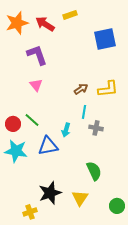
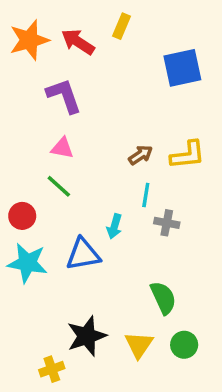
yellow rectangle: (70, 15) -> (121, 26), turned -48
pink triangle: (36, 85) -> (62, 148), turned -40
green line: (32, 120) -> (59, 186), moved
green circle: (117, 206) -> (184, 345), moved

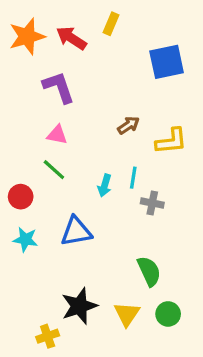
brown arrow: (141, 155) -> (128, 125), moved
cyan arrow: (114, 226) -> (105, 186), moved
cyan star: (27, 263) -> (25, 239), size x0.7

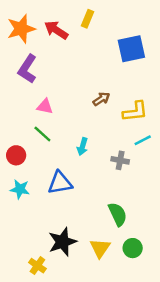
purple L-shape: (59, 87) -> (27, 69), moved, turned -128
cyan line: (133, 178) -> (143, 140), moved, turned 54
yellow cross: (48, 336) -> (37, 266), turned -36

